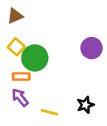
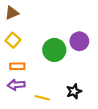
green circle: (35, 58) -> (54, 50), moved
purple arrow: (20, 97) -> (16, 85), turned -56

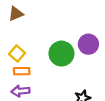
yellow square: (13, 40) -> (17, 54), moved

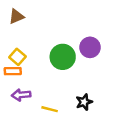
orange rectangle: (22, 71) -> (13, 71), moved

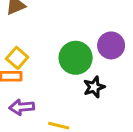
black star: (84, 102) -> (94, 87), moved

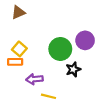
purple arrow: (22, 107) -> (34, 79), moved

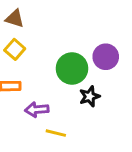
brown triangle: (18, 12) -> (15, 19), turned 40
yellow square: (19, 49) -> (15, 49), moved

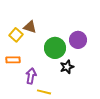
brown triangle: (15, 19) -> (30, 27), moved
purple arrow: (37, 110) -> (31, 76), turned 105

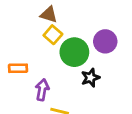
brown triangle: (30, 27) -> (49, 15), moved
yellow square: (16, 35) -> (53, 35), moved

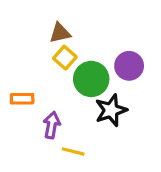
brown triangle: (49, 15) -> (60, 33), turned -30
black star: (90, 78) -> (111, 110), size x1.4

